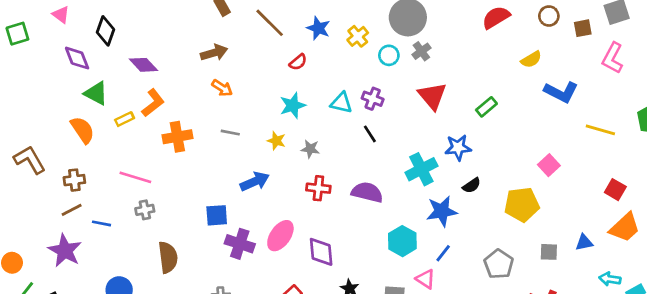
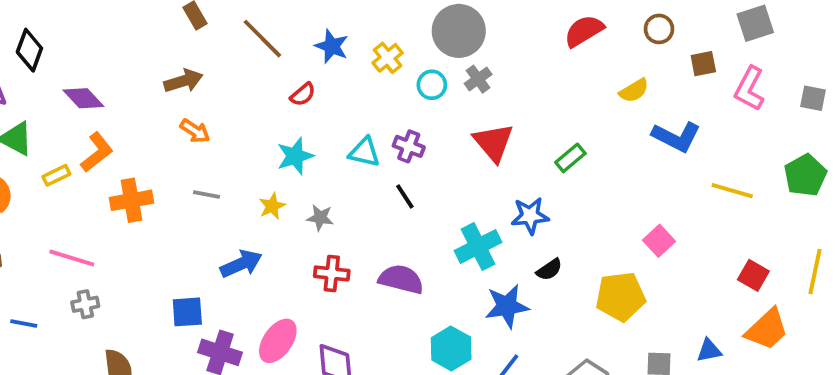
brown square: (583, 28) -> (703, 64), moved
yellow star: (276, 141) -> (272, 206), turned 30

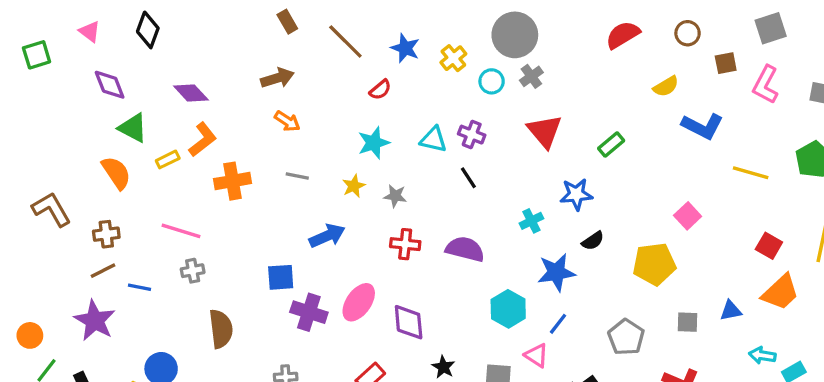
black diamond: (29, 50) -> (148, 30), moved
cyan cross: (478, 247) -> (531, 221), size x0.6

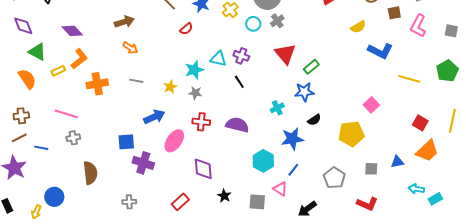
cyan star: (374, 143) -> (194, 70), moved
green rectangle: (611, 144) -> (311, 67), moved
pink ellipse: (359, 302) -> (174, 141), moved

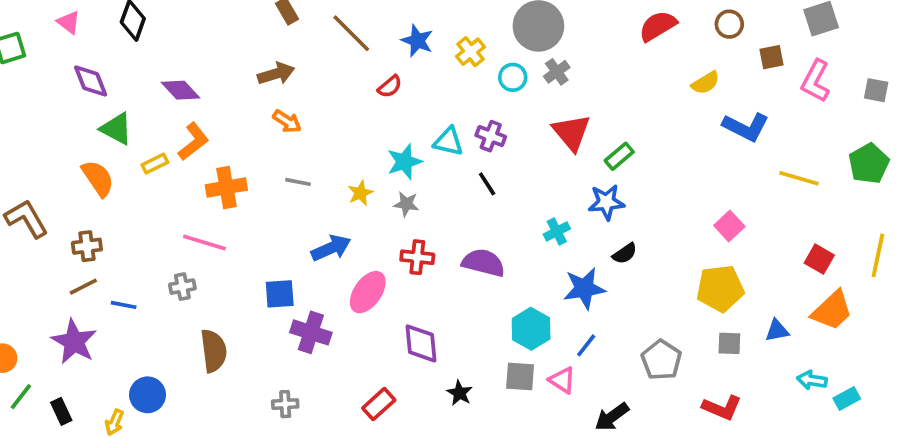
pink line: (66, 114) -> (204, 243), moved
yellow pentagon: (351, 134) -> (720, 288), moved
gray square: (257, 202) -> (520, 376), moved

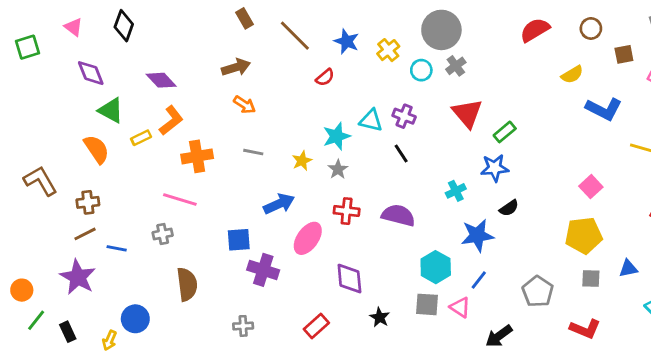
gray star: (406, 204) -> (338, 169), turned 30

